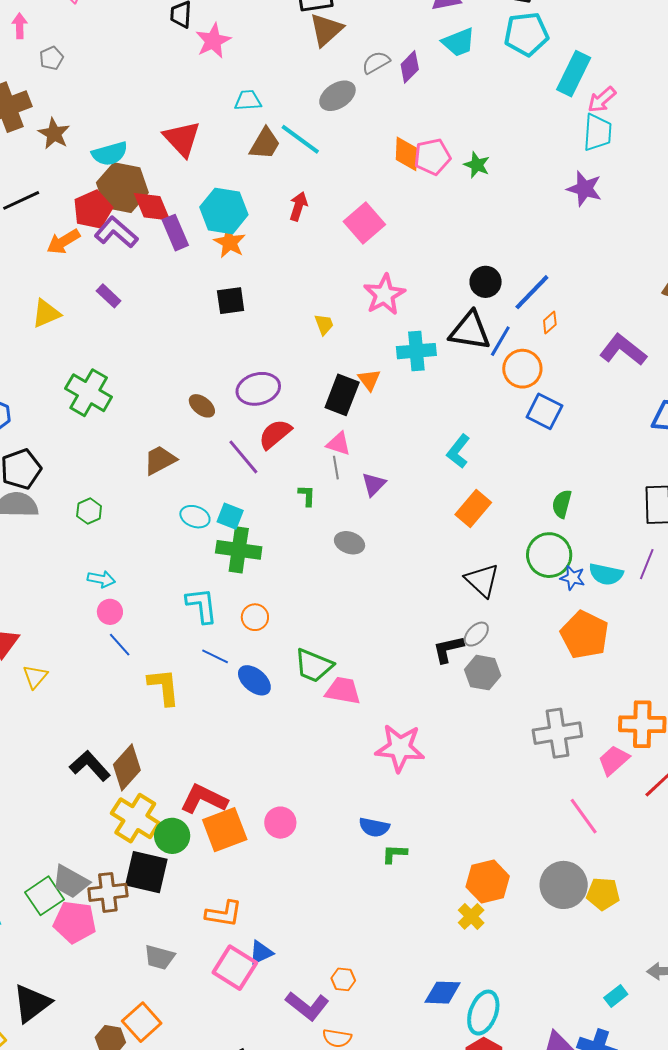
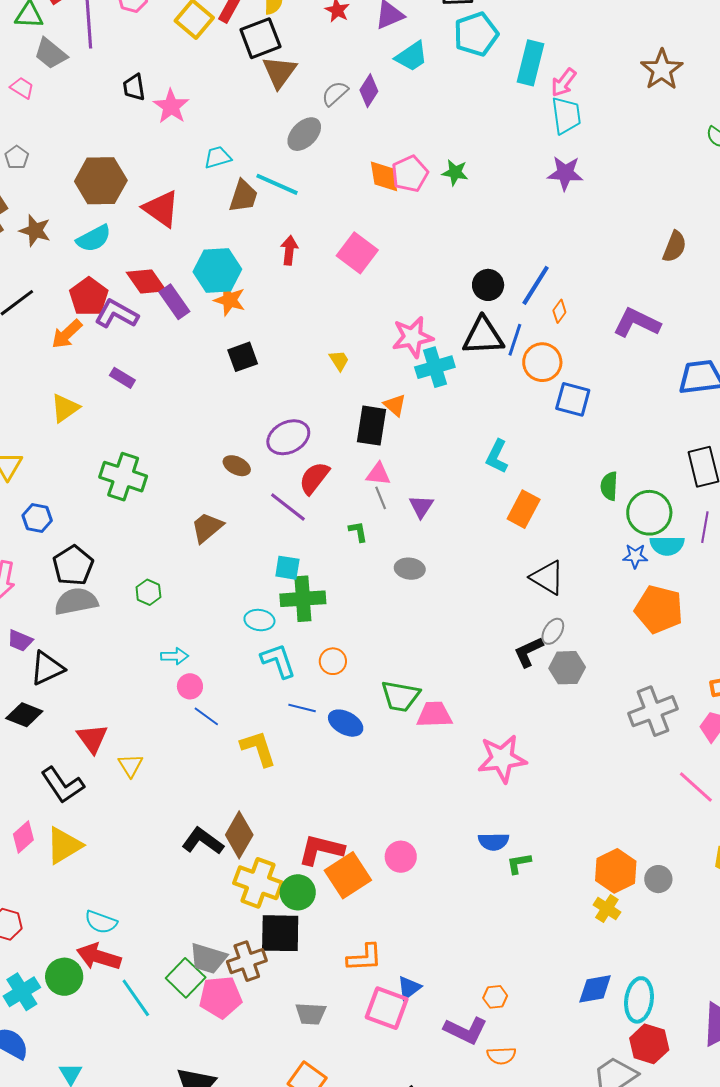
brown hexagon: (122, 188) -> (101, 181), moved
pink star: (384, 295) -> (413, 337), moved, turned 30
cyan ellipse: (195, 517) -> (259, 620), moved
green circle: (549, 555) -> (649, 513), moved
gray circle: (564, 885) -> (658, 879), moved, size x0.6

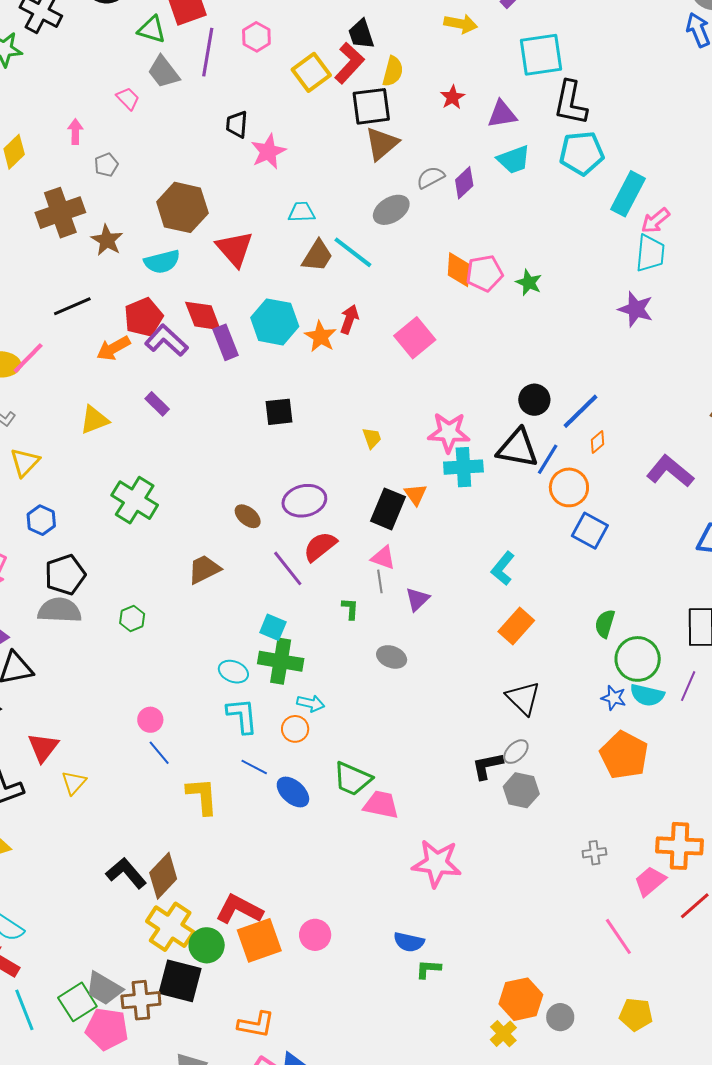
orange star: (230, 300) -> (321, 337), moved
cyan arrow: (175, 656) -> (311, 703), moved
gray cross: (653, 711) -> (594, 853), size x0.5

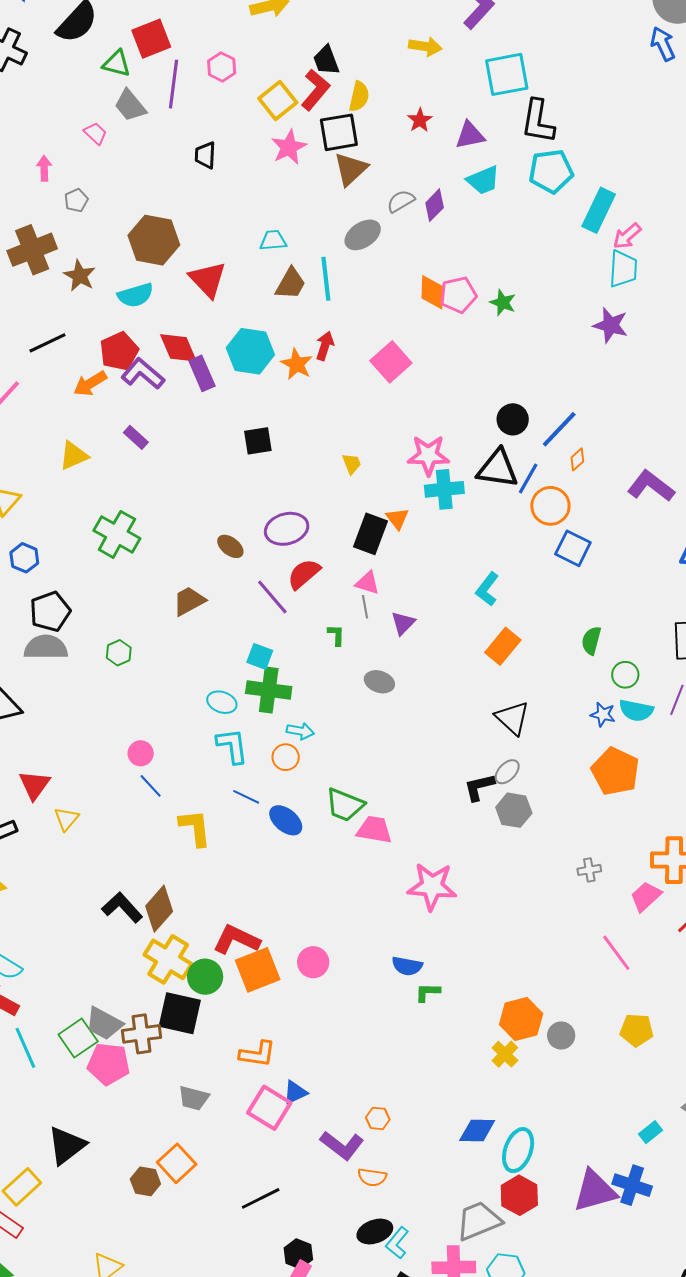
pink star: (268, 152) -> (289, 147), moved
cyan line: (353, 252) -> (326, 279), turned 48
green circle: (638, 659) -> (625, 675), size x0.6

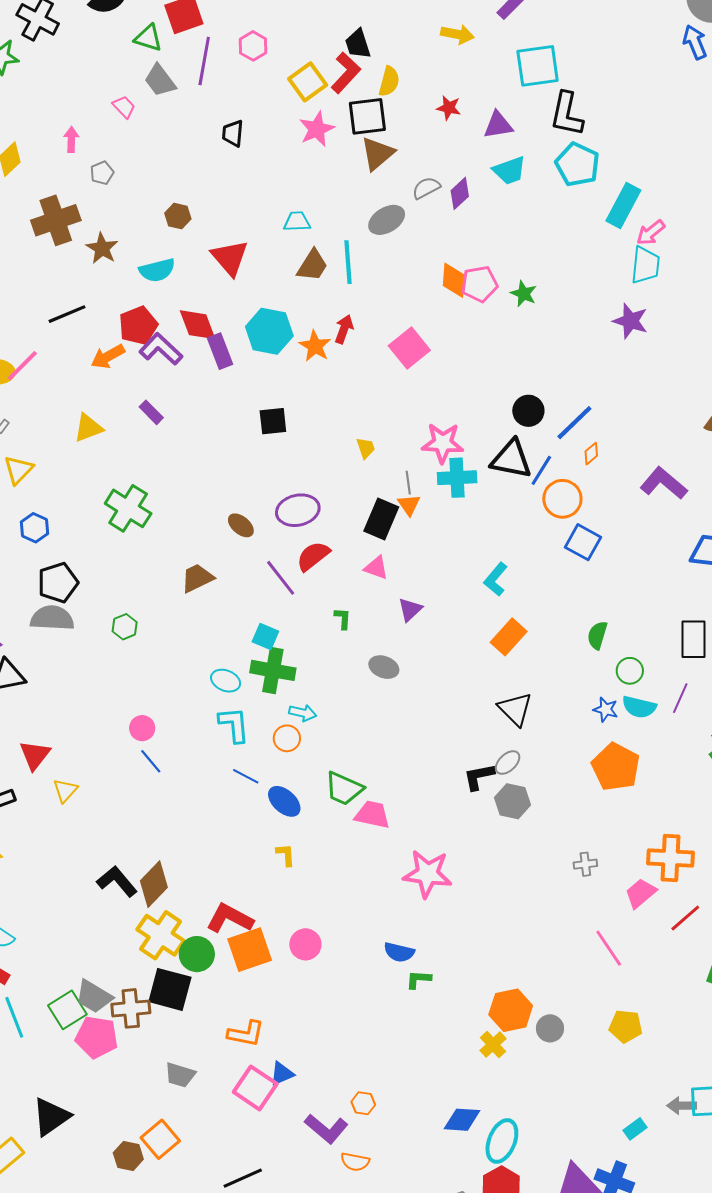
red star: (420, 120) -> (449, 108), turned -30
cyan pentagon: (551, 171) -> (577, 165), turned 30
brown hexagon: (154, 240) -> (178, 216), size x0.5
gray line: (365, 607) -> (408, 483), moved
yellow L-shape: (195, 828) -> (286, 855), moved, size x0.6

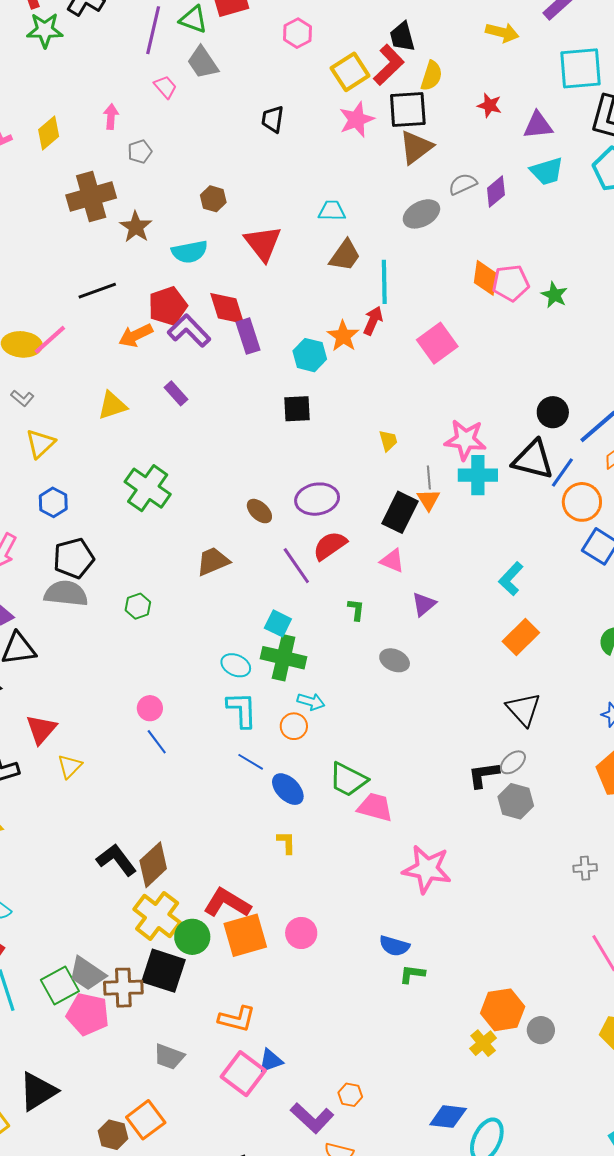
purple line: (204, 61) -> (153, 30), moved
cyan line: (348, 262) -> (384, 282), moved
cyan hexagon: (269, 331) -> (310, 355), moved, size x0.7

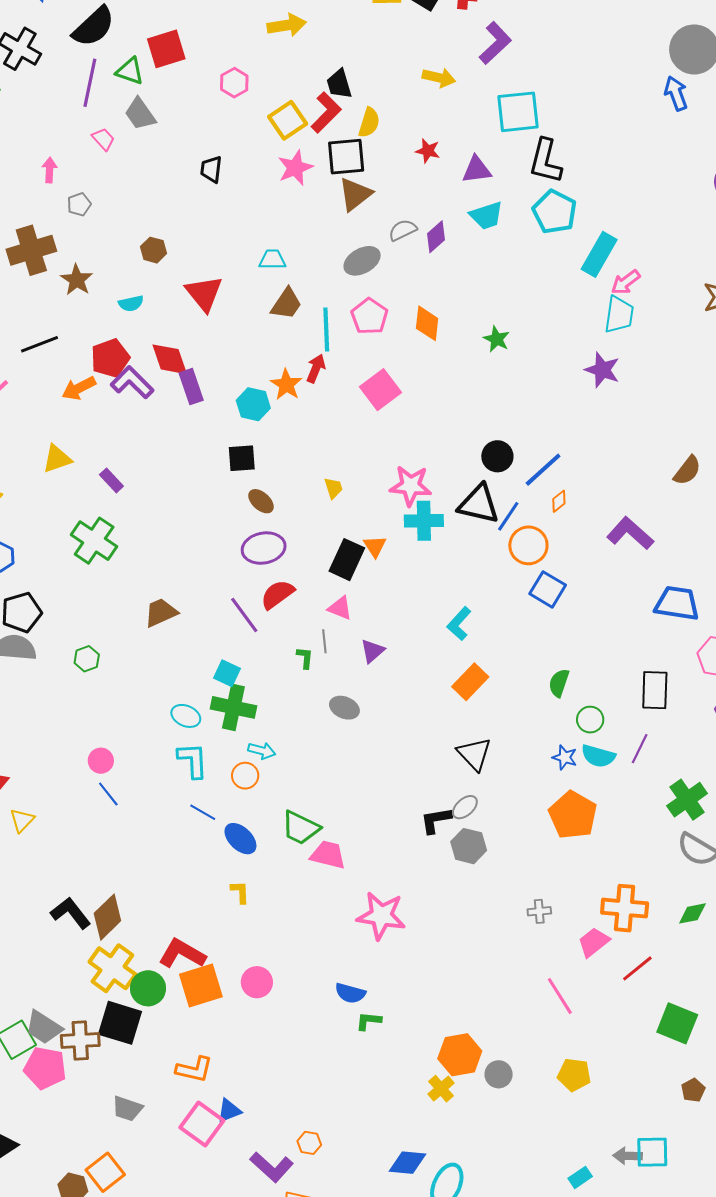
cyan semicircle: (190, 252) -> (131, 303), size x0.7
pink pentagon: (511, 283) -> (369, 316), moved, turned -30
purple rectangle: (176, 393) -> (111, 480), moved
gray line: (429, 477) -> (324, 641), moved
brown ellipse: (259, 511) -> (261, 501), moved

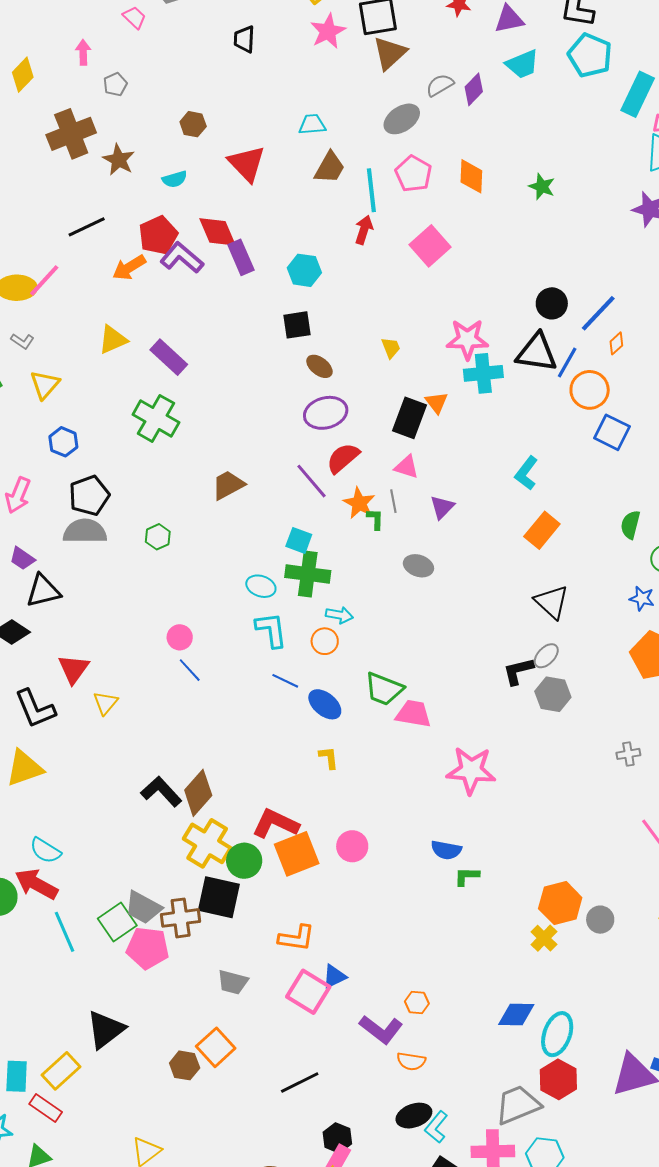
orange star: (286, 385) -> (359, 503), moved
purple rectangle: (111, 480) -> (169, 357), size x1.5

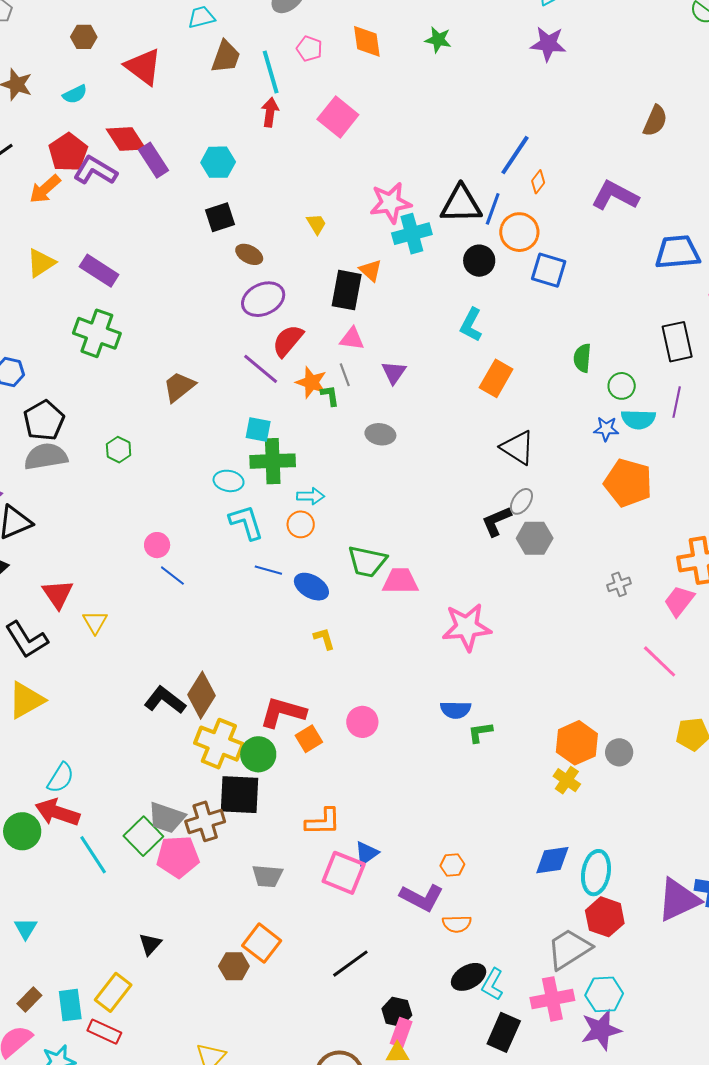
pink pentagon: (413, 174) -> (309, 49), size x0.7
black circle: (552, 303) -> (479, 261), moved
cyan semicircle: (45, 851) -> (61, 778), turned -80
orange square: (297, 854) -> (309, 739), size x0.6
black triangle: (106, 1030) -> (150, 944), size x0.6

